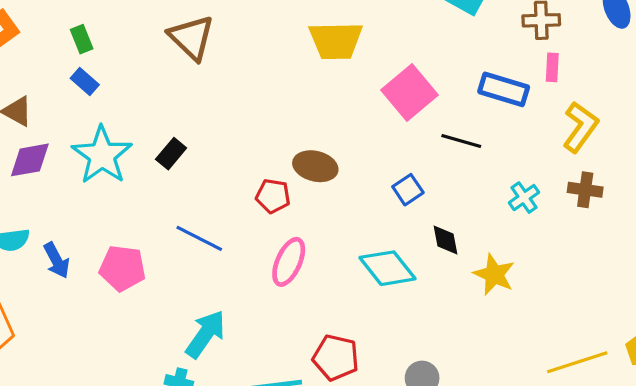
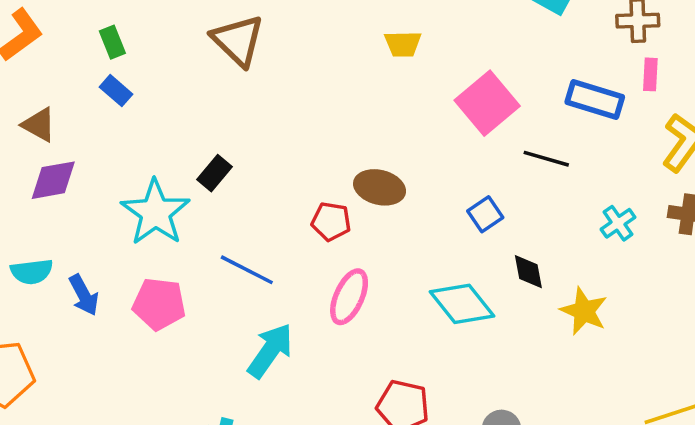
yellow trapezoid: (336, 41) -> (403, 44), size x0.6
cyan star: (102, 155) -> (155, 212), moved
cyan arrow: (206, 334) -> (270, 351), moved

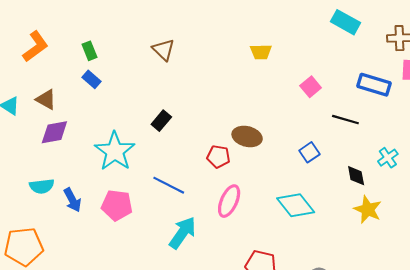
brown triangle: (238, 40) -> (163, 50), size x0.7
pink square: (487, 103) -> (311, 87), size x0.6
black rectangle: (215, 173) -> (161, 121), moved
black diamond: (528, 272) -> (356, 176), moved

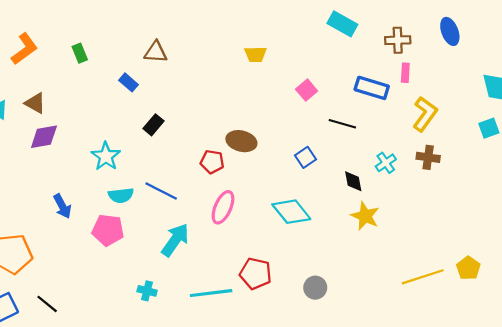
brown triangle: (163, 50) -> (156, 52), turned -40
blue rectangle: (91, 79) -> (129, 82), moved
cyan star: (115, 151) -> (106, 156), size x0.7
cyan semicircle: (42, 186) -> (121, 195), moved
pink pentagon: (117, 205) -> (108, 230), moved

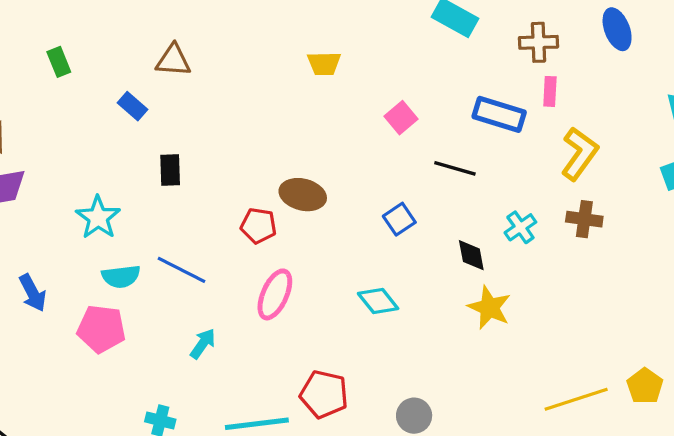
black rectangle: (154, 125) -> (170, 170), turned -42
cyan diamond: (291, 212) -> (378, 301), size x0.7
cyan arrow: (175, 240) -> (203, 344), size x0.6

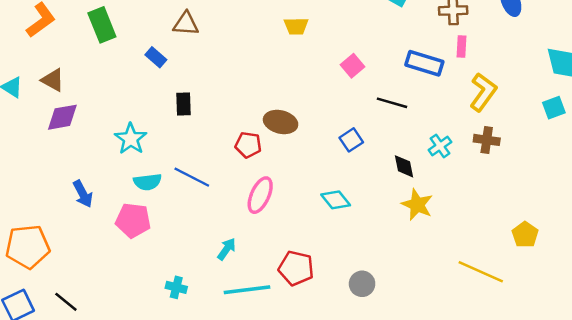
green rectangle: (59, 62) -> (102, 25), size x1.6
cyan arrow: (203, 344) -> (227, 249), moved
yellow pentagon: (645, 386) -> (525, 235), moved
yellow line: (576, 399) -> (481, 272), turned 42

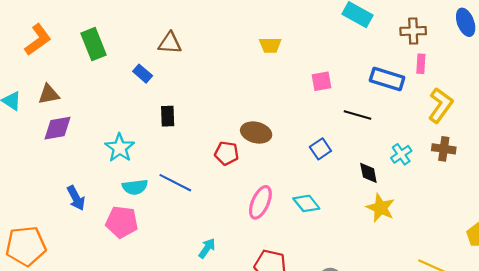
pink square: (352, 66) -> (322, 81), turned 30
brown triangle: (53, 80) -> (49, 94), turned -40
pink ellipse: (260, 195) -> (260, 202), moved

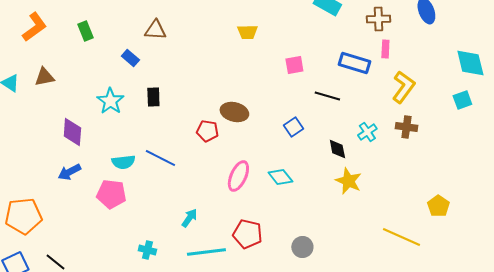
green rectangle: (93, 44) -> (85, 31), size x0.7
purple diamond: (57, 128) -> (72, 132), moved, turned -76
cyan star: (120, 148) -> (110, 101), moved
blue arrow: (76, 198) -> (69, 172), turned 90

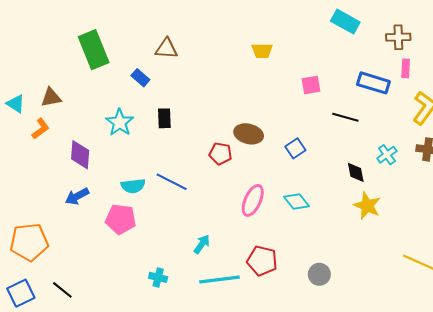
orange L-shape: (34, 27) -> (41, 129), moved, size x0.7
green rectangle: (85, 31) -> (94, 50), size x1.8
blue square: (293, 127) -> (295, 148), moved

